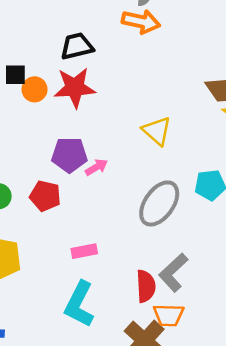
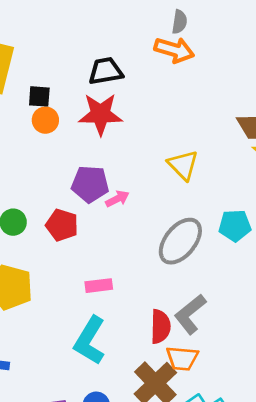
orange circle: (35, 89) -> (45, 120), moved

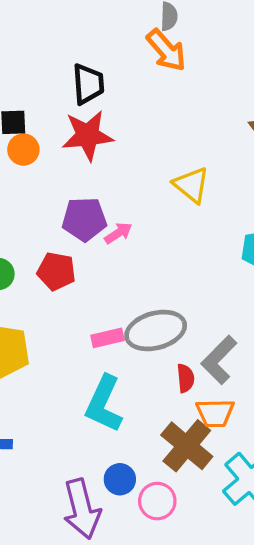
orange arrow: (174, 50) -> (166, 50), turned 39
black trapezoid: (106, 71) -> (88, 84), turned 102
gray ellipse: (180, 241) -> (156, 331), moved, turned 42
red semicircle: (160, 326) -> (186, 378), size x0.7

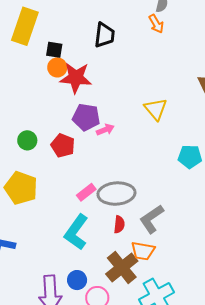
orange arrow: (166, 50) -> (156, 24), size x0.7
red star: (88, 135) -> (76, 78), moved
pink rectangle: (107, 338) -> (86, 192), turned -36
red semicircle: (186, 378) -> (119, 224), moved

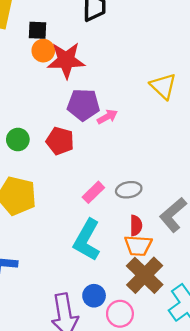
gray ellipse: (116, 194) -> (129, 190), size x0.6
orange trapezoid: (143, 251) -> (138, 246), moved

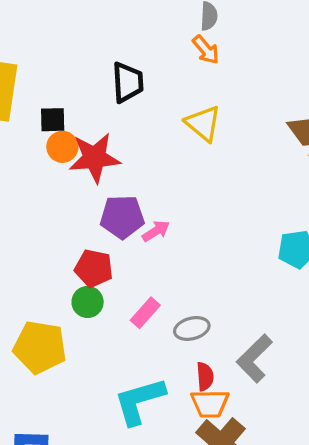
yellow triangle: (163, 86) -> (203, 123), moved
green circle: (18, 140) -> (88, 302), moved
pink rectangle: (93, 192) -> (145, 313), moved
cyan L-shape: (87, 240) -> (139, 401), turned 48

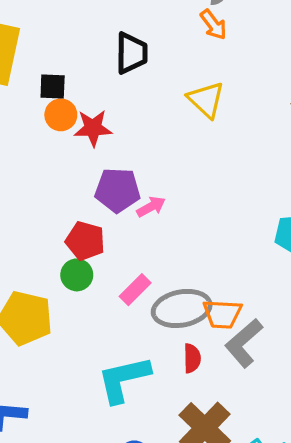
red star: (95, 158) -> (93, 128), size x0.7
gray ellipse: (192, 328) -> (182, 308), size x1.6
orange trapezoid: (210, 404) -> (222, 314), moved

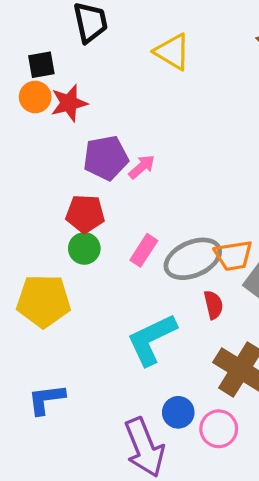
black square: (53, 86) -> (41, 65), moved

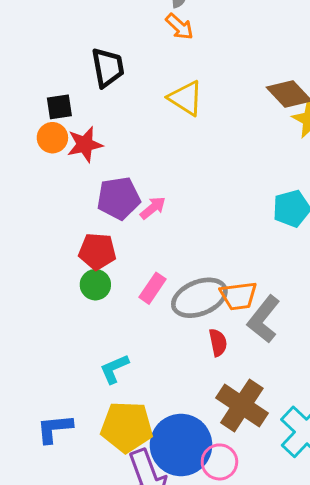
yellow pentagon: (44, 301) -> (127, 427), moved
cyan L-shape: (152, 339) -> (114, 369), moved, size x0.6
blue circle: (178, 412) -> (181, 445), size x2.0

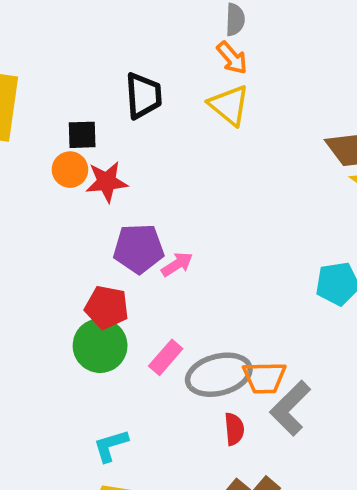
yellow triangle: (186, 98) -> (229, 105), moved
green circle: (95, 285) -> (100, 346), size x1.5

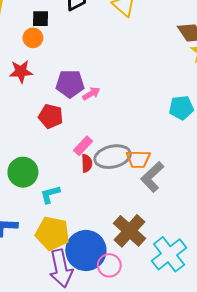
red star: (107, 182) -> (21, 72), moved
green circle: (100, 346) -> (23, 172), moved
red semicircle: (234, 429) -> (87, 163), moved

